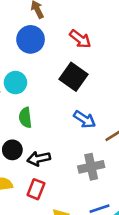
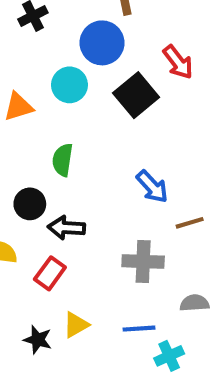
black square: (73, 77) -> (136, 95), moved
cyan circle: (15, 83) -> (69, 85), moved

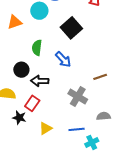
black square: (136, 95) -> (71, 28), moved
blue arrow: (152, 187) -> (63, 59), moved
gray cross: (143, 261) -> (78, 96), turned 30
black star: (38, 340) -> (19, 118), moved

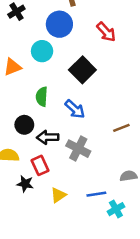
gray cross: (78, 96) -> (78, 149), moved
red rectangle: (32, 103) -> (40, 165), turned -56

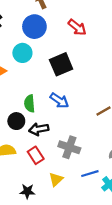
black square: (82, 70) -> (61, 64), turned 30
green semicircle: (42, 97) -> (30, 104), moved
gray cross: (78, 149) -> (69, 147), moved
black star: (25, 184) -> (27, 191), moved

